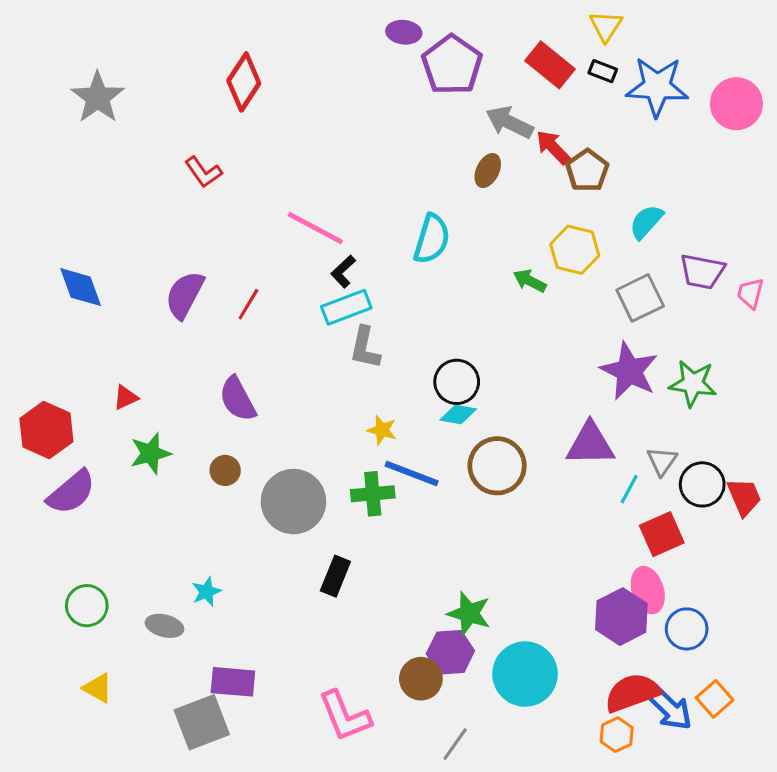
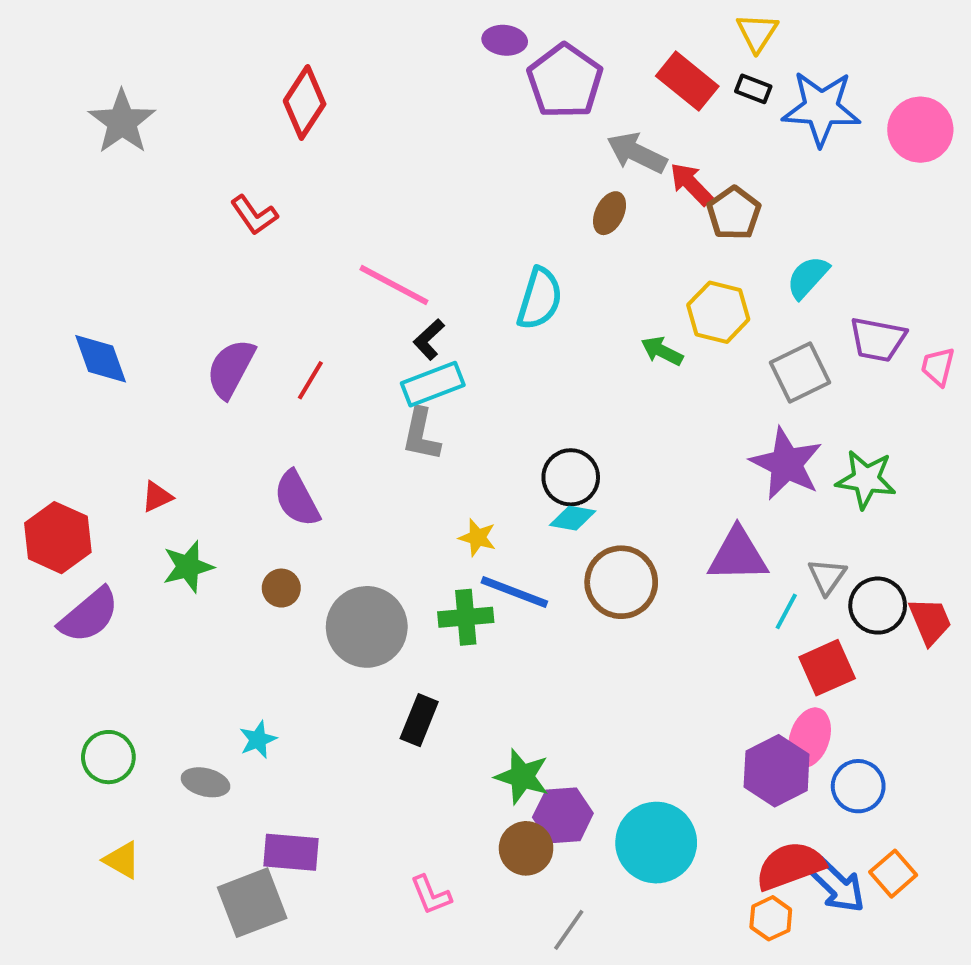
gray L-shape: (365, 348) -> (421, 435), moved
pink ellipse: (648, 590) -> (810, 738), turned 36
green star: (469, 613) -> (522, 776), moved
pink L-shape: (345, 716) -> (431, 895), size x0.6

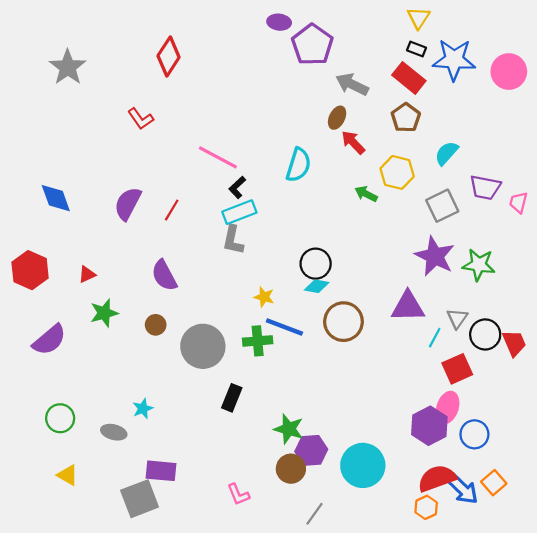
red rectangle: (687, 81) -> (409, 78), moved
red arrow: (691, 184) -> (353, 142), moved
red hexagon: (58, 538) -> (30, 270), moved

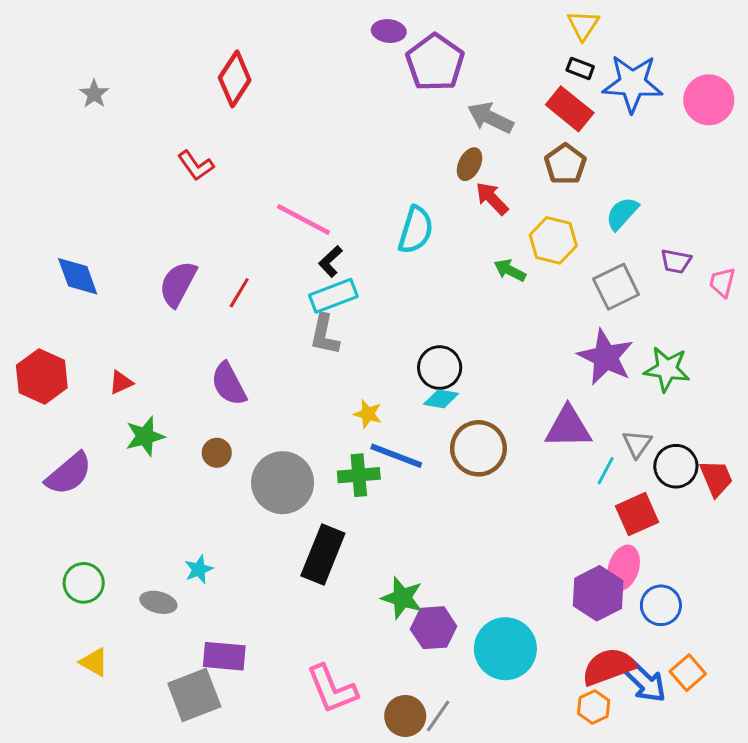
gray star: (68, 67) -> (94, 94), size x0.6
purple trapezoid: (485, 187) -> (676, 261), size x0.7
black rectangle: (232, 398) -> (323, 554), size x1.5
brown circle: (291, 469) -> (405, 716), moved
pink L-shape: (238, 494) -> (332, 689), size x1.6

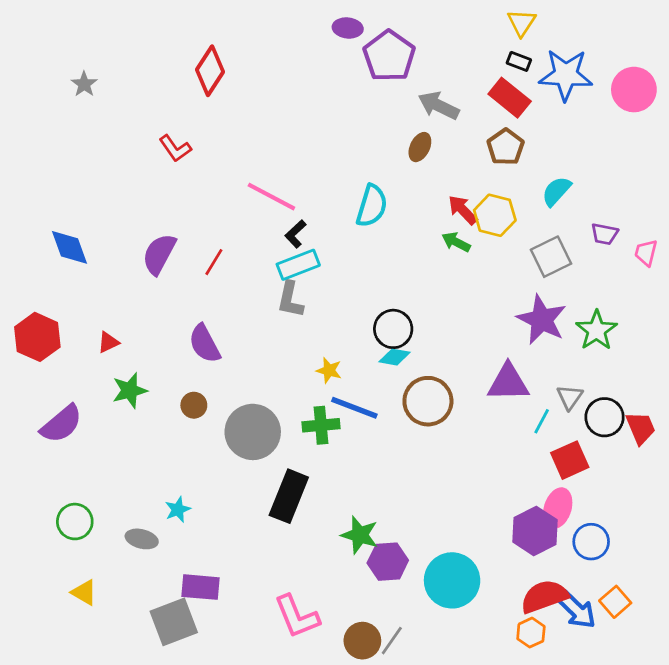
red arrow: (492, 199) -> (463, 210), moved
green star: (667, 369) -> (596, 330), turned 30

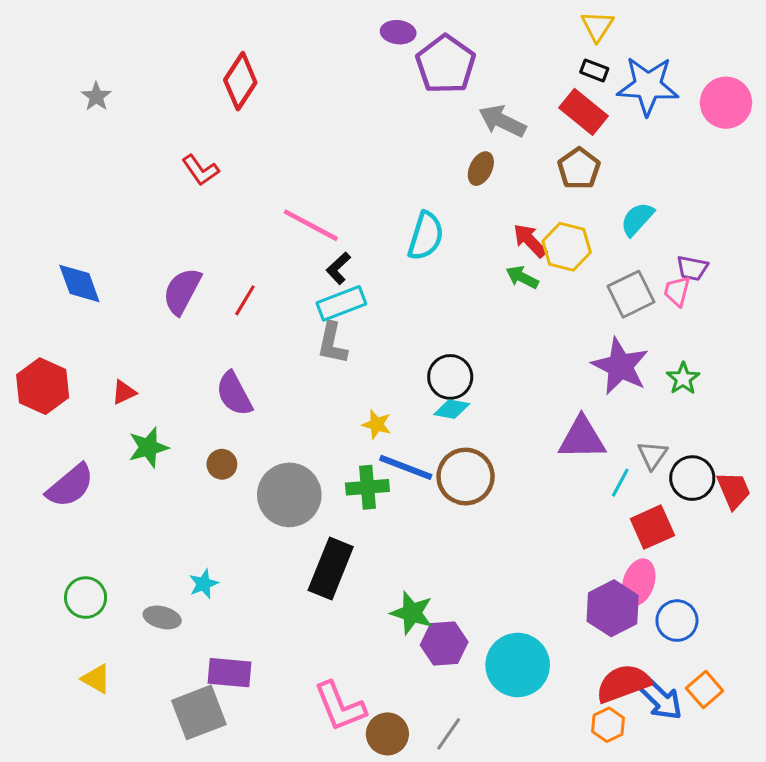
pink trapezoid: (646, 253) -> (677, 291), moved
green star: (596, 330) -> (683, 378), size x0.7
brown circle: (428, 401) -> (466, 477), moved
brown circle: (362, 641) -> (387, 734), moved

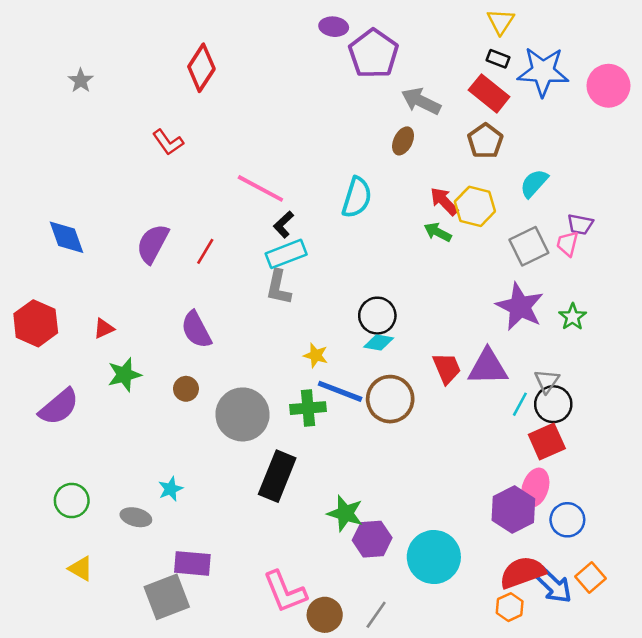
black circle: (692, 478) -> (553, 404), moved
red trapezoid: (734, 490) -> (447, 368), moved

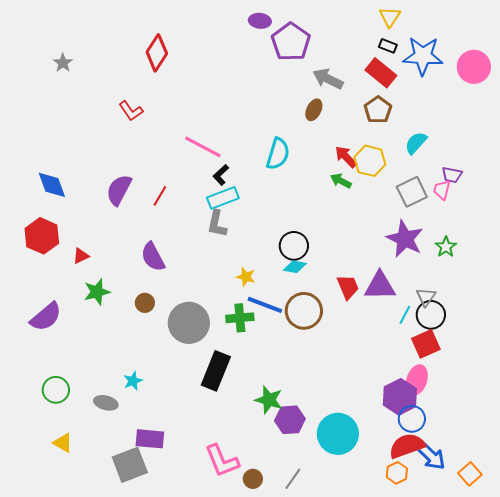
red hexagon: (36, 323) -> (42, 236), moved
blue circle: (567, 520) -> (412, 419), moved
orange square: (591, 578) -> (470, 474), moved
brown circle: (325, 615) -> (253, 479), size x0.7

